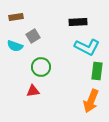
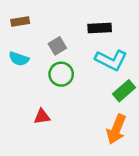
gray square: (33, 36) -> (57, 46), moved
green circle: (41, 67) -> (61, 74), moved
green rectangle: (97, 71) -> (124, 91), turned 42

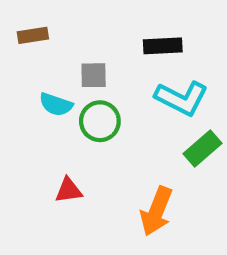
gray square: (57, 46) -> (94, 75), turned 30
cyan semicircle: (19, 59) -> (56, 104), moved
orange arrow: (116, 129) -> (156, 211), moved

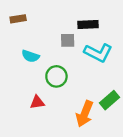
gray square: (94, 75) -> (68, 40), moved
green circle: (100, 121) -> (56, 76), moved
green rectangle: (202, 148) -> (109, 100), moved

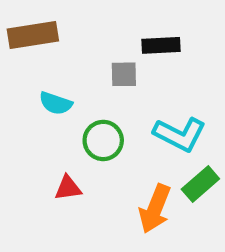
brown rectangle: (18, 19) -> (33, 35), size x1.6
cyan L-shape: (98, 53) -> (180, 134), moved

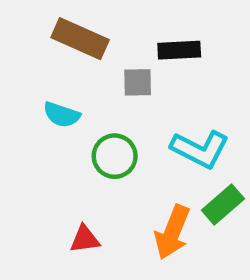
brown rectangle: (33, 35) -> (80, 39), moved, turned 33
red triangle: (68, 188) -> (85, 239), moved

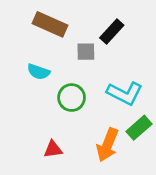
black rectangle: (179, 50) -> (112, 32), turned -45

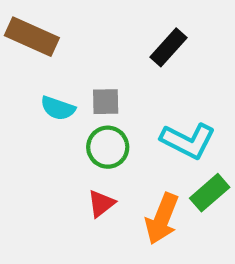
brown rectangle: (50, 24) -> (32, 37), moved
gray square: (86, 52) -> (106, 102), moved
red triangle: (53, 149) -> (101, 204), moved, turned -30

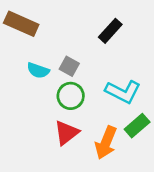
gray square: (106, 102) -> (69, 66), turned 30
red triangle: (101, 204) -> (66, 133), size x1.4

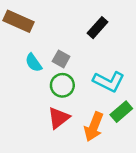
cyan semicircle: (38, 70) -> (34, 63), turned 36

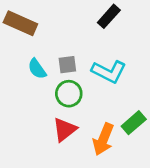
black rectangle: (97, 28) -> (109, 16), moved
gray square: (61, 59) -> (67, 65), turned -36
cyan L-shape: (109, 82) -> (109, 72), moved

